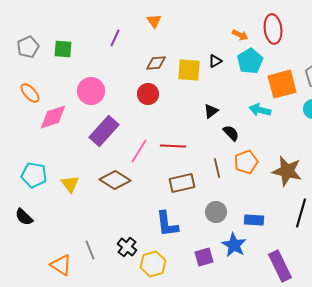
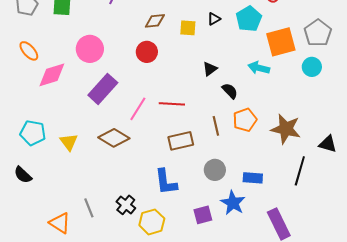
yellow square: (189, 70) -> (188, 28), size x0.7

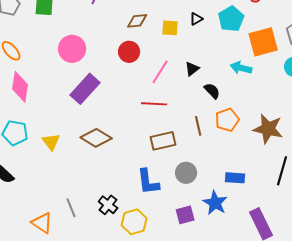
pink diamond: (52, 75) -> (20, 87), moved, turned -64
pink line: (138, 109) -> (160, 72), moved
gray circle: (215, 170) -> (186, 173), moved

